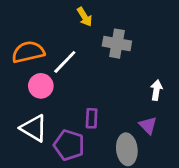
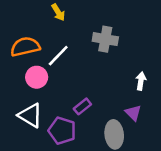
yellow arrow: (85, 17) -> (58, 12), moved
purple rectangle: (92, 118) -> (82, 106), turned 48

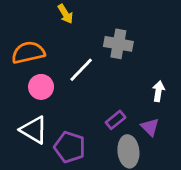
white line: (58, 56) -> (81, 70), moved
purple rectangle: (82, 106) -> (116, 120), moved

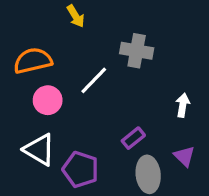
purple triangle: (150, 127) -> (184, 156), moved

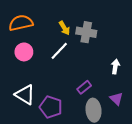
yellow arrow: (76, 16) -> (64, 28), moved
orange semicircle: (33, 61) -> (21, 23), moved
pink circle: (48, 100) -> (24, 52), moved

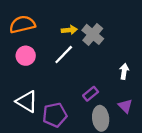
yellow arrow: (64, 28) -> (69, 30), turned -64
gray cross: (86, 32) -> (93, 34), turned 30
purple pentagon: (51, 107) -> (55, 115), turned -30

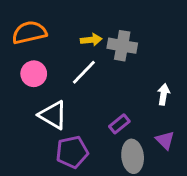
gray cross: (93, 34) -> (122, 46), turned -30
white triangle: (27, 102) -> (53, 115), moved

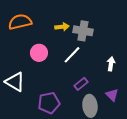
white line: (84, 72) -> (72, 55), moved
pink circle: (34, 74) -> (39, 53), moved
white triangle: (53, 115) -> (15, 82), moved

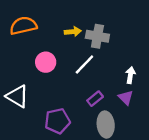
purple triangle: (112, 95) -> (126, 97), moved

